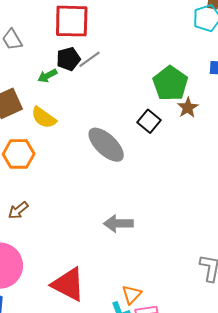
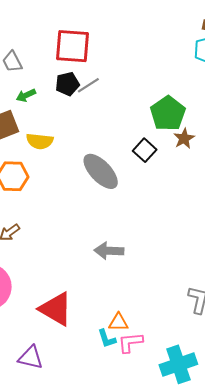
green arrow: (47, 76) -> (26, 95), moved
yellow semicircle: (44, 118) -> (40, 141), turned -32
orange triangle: (132, 294) -> (118, 322), turned 45

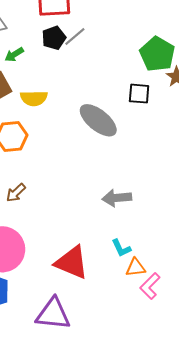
black square: (145, 150) -> (139, 94), turned -30
cyan L-shape: (107, 339) -> (121, 248), moved
pink L-shape: (130, 342) -> (150, 286), turned -32
purple triangle: (31, 358) -> (53, 314), size x1.4

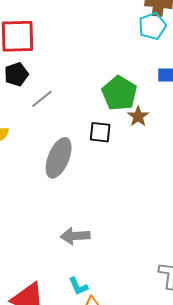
gray line: (75, 37) -> (42, 99), moved
gray ellipse: (98, 120) -> (59, 158), turned 72

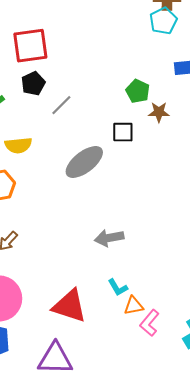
green pentagon: (119, 93) -> (138, 91), size x0.7
brown star: (138, 116) -> (159, 112), turned -30
gray ellipse: (59, 158) -> (84, 162), turned 36

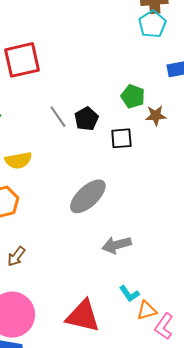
black pentagon: (33, 83) -> (86, 119), moved
gray line: (61, 105) -> (58, 117), turned -75
gray ellipse: (84, 162) -> (88, 196), moved

